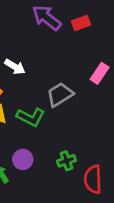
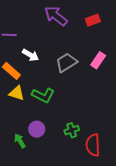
red rectangle: (81, 23) -> (93, 20), moved
gray trapezoid: (60, 95) -> (66, 62), moved

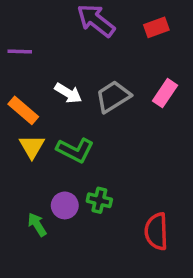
white arrow: (30, 55) -> (68, 93), moved
yellow triangle: (17, 93) -> (32, 147), turned 42
green cross: (72, 130) -> (99, 200), moved, turned 32

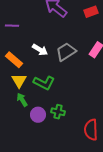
green arrow: (37, 224) -> (22, 100), moved

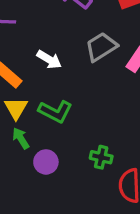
gray trapezoid: (66, 52) -> (101, 47), moved
green cross: (58, 112) -> (101, 157), moved

